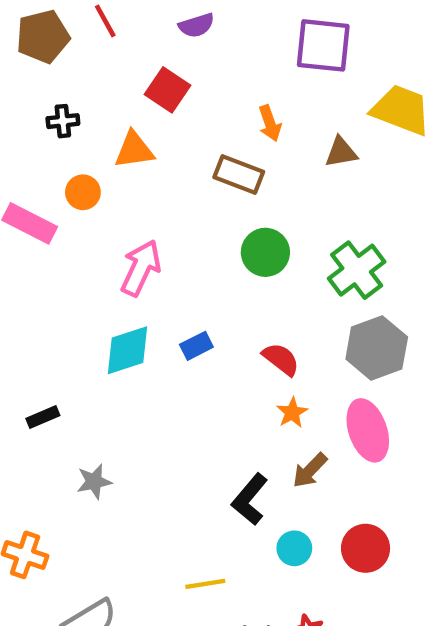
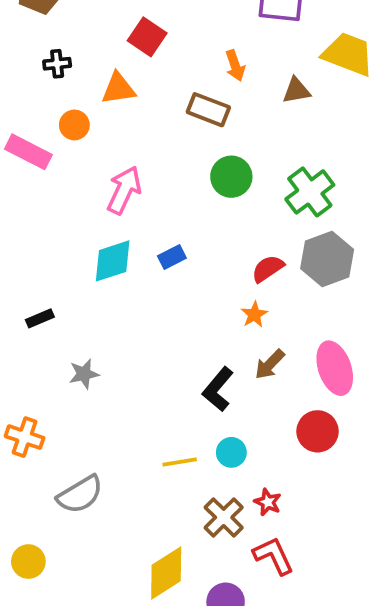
red semicircle: (281, 359) -> (268, 269), moved, turned -72
pink ellipse: (368, 430) -> (335, 368), moved
cyan circle: (294, 548) -> (231, 452), moved

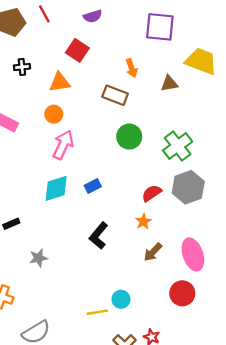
orange circle: (74, 125) -> (54, 114), moved
black L-shape: (218, 389) -> (99, 236), moved
cyan circle: (231, 452) -> (121, 299), moved

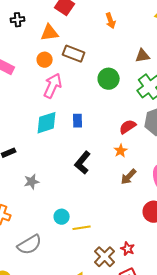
brown triangle: (169, 83) -> (143, 56), moved
brown rectangle: (115, 95) -> (74, 54), moved
blue rectangle: (93, 186) -> (78, 121), turned -64
cyan circle: (121, 299) -> (62, 217), moved

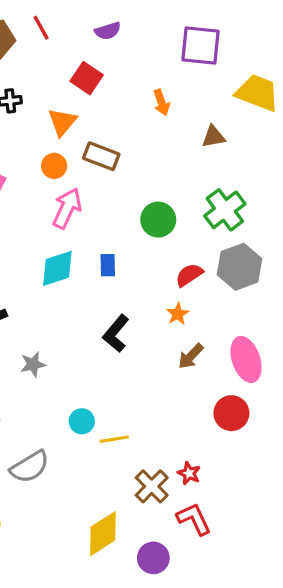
orange triangle: (50, 33) -> (62, 122), turned -42
brown triangle: (143, 56) -> (213, 137), moved
green circle: (109, 79) -> (158, 220), moved

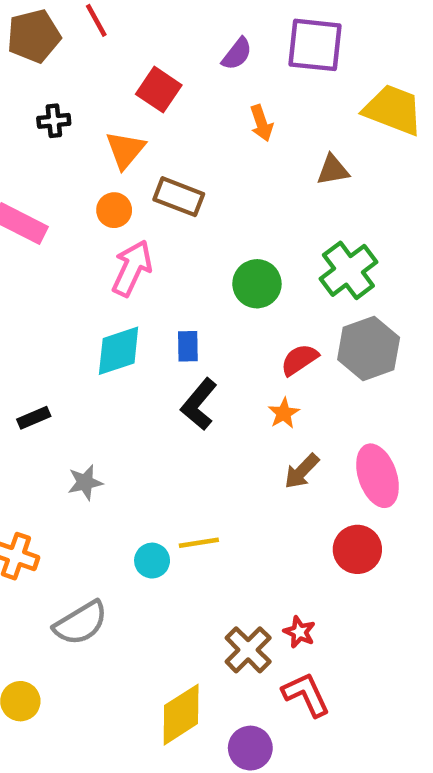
purple semicircle: (108, 31) -> (237, 54), moved, turned -35
black L-shape: (116, 333) -> (199, 404), moved
yellow line: (114, 439) -> (199, 543), moved

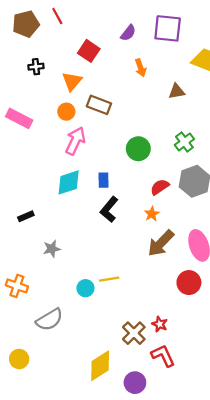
green cross: (348, 270) -> (184, 142), size x0.7
brown arrow: (302, 471) -> (161, 243), size x1.5

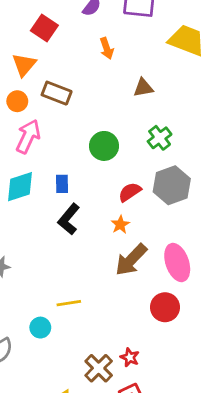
brown triangle: (177, 91) -> (143, 88), moved
cyan circle: (85, 288) -> (40, 328), moved

